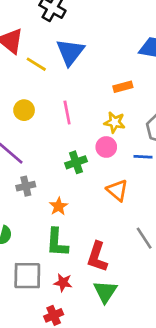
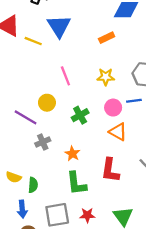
orange rectangle: (123, 87) -> (107, 38), moved
yellow circle: (24, 110) -> (47, 103), moved
pink circle: (106, 147) -> (113, 108), moved
red L-shape: (97, 257) -> (110, 170), moved

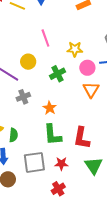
yellow star: (106, 77) -> (75, 49), moved
orange triangle: (118, 132) -> (91, 90), turned 30
red L-shape: (110, 170) -> (82, 138), moved

